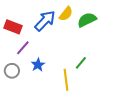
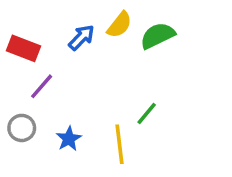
blue arrow: (45, 21) -> (81, 37), size x0.7
blue star: (38, 65) -> (69, 139), moved

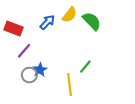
green semicircle: (157, 36) -> (92, 21), turned 72
gray circle: (22, 128) -> (29, 75), moved
blue star: (69, 139) -> (40, 70), moved

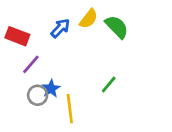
yellow line: (70, 85) -> (70, 109), moved

